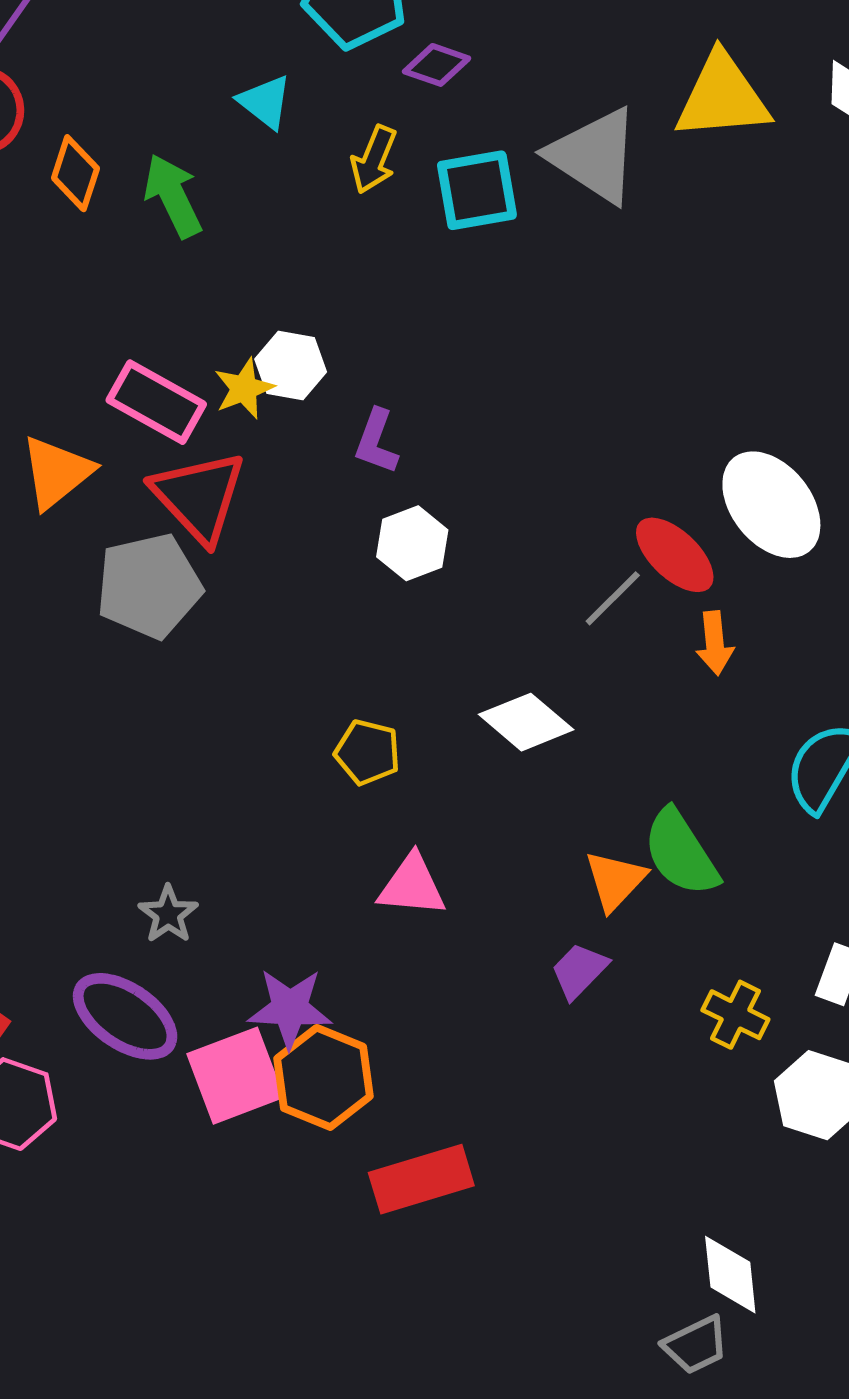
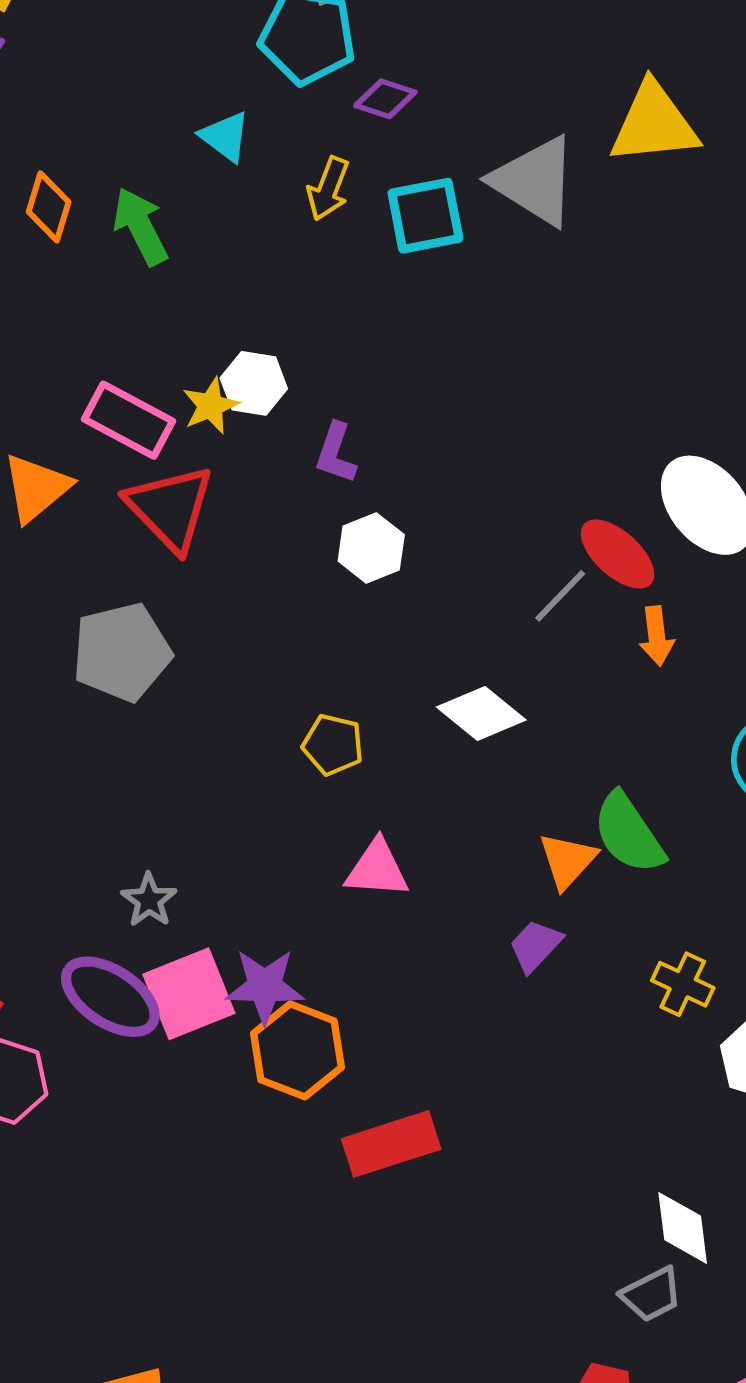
gray pentagon: (149, 586) -> (122, 652), moved
pink square: (235, 1076) -> (189, 994), moved

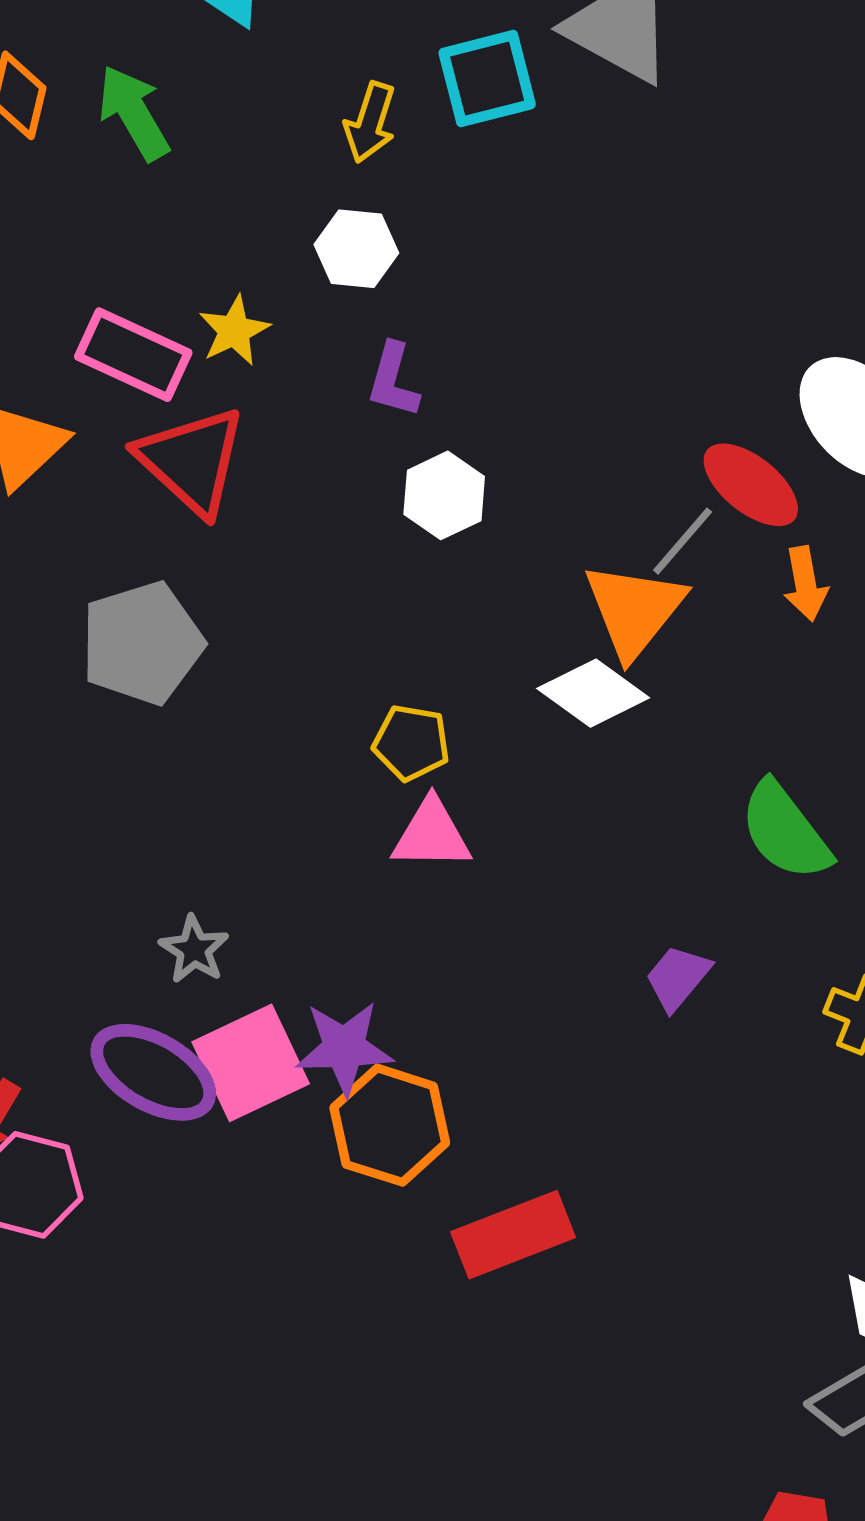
yellow arrow: (328, 189) -> (370, 122), moved
white hexagon: (254, 383) -> (356, 249), moved
orange triangle: (568, 860) -> (634, 610), moved, size x1.4
pink triangle: (377, 869) -> (432, 835), moved

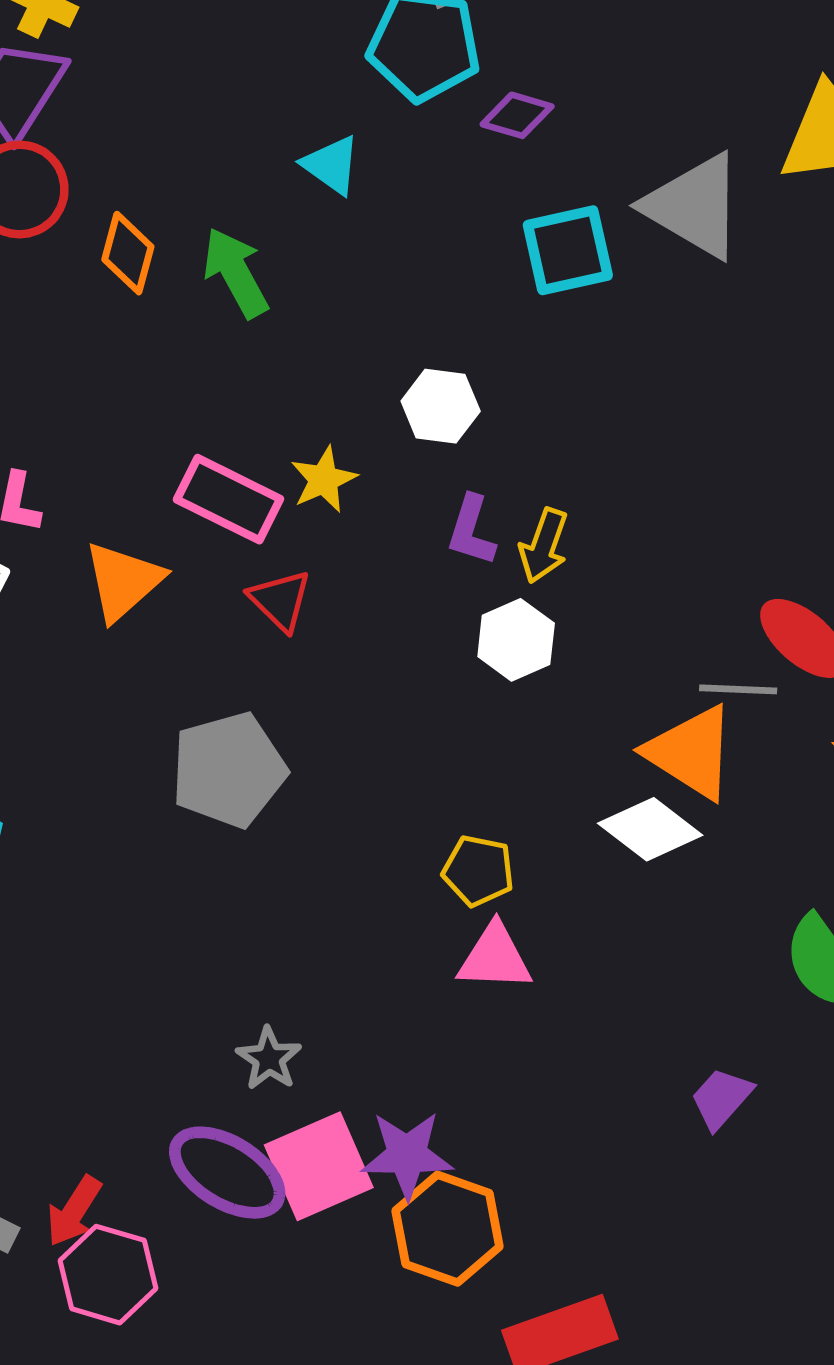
yellow arrow: (370, 122) -> (544, 546), moved
red triangle: (192, 461) -> (280, 600), size x0.6
gray line: (683, 541) -> (738, 689), turned 50
orange triangle: (634, 610) -> (691, 752), turned -38

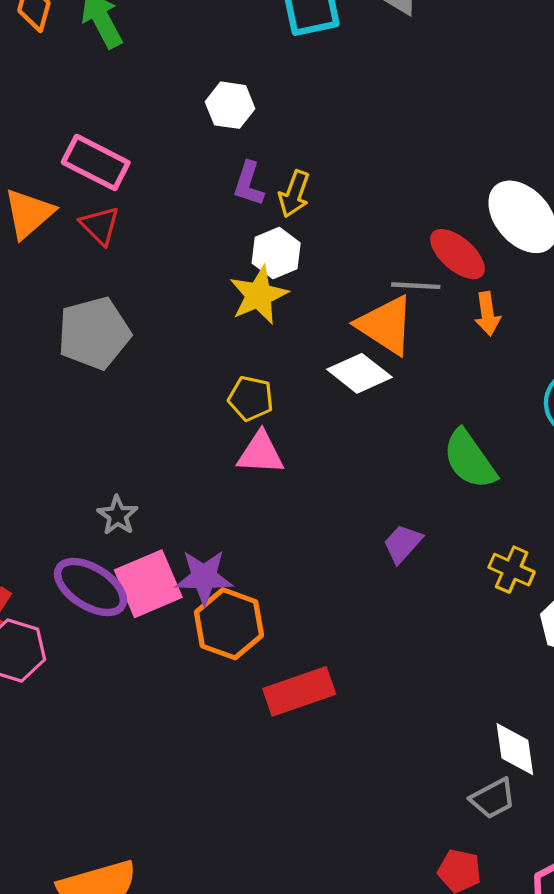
yellow star: (324, 479) -> (259, 295), moved, size x1.4
red triangle: (280, 600) -> (100, 226), moved

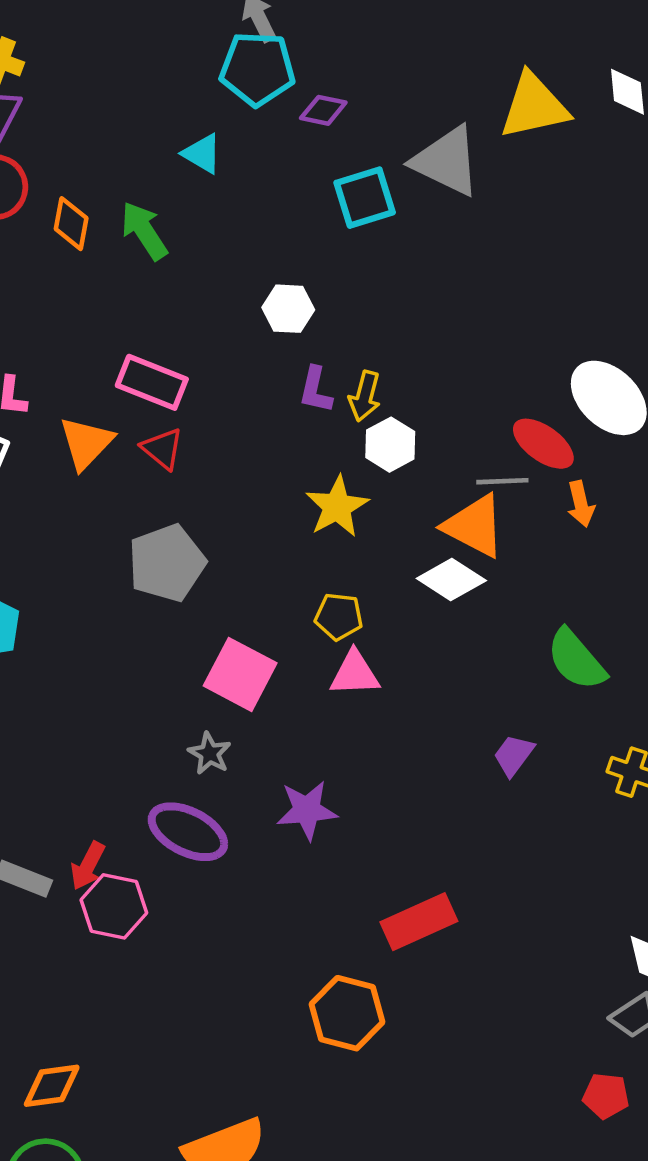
white hexagon: (276, 253) -> (390, 445), moved
pink square: (148, 584) -> (240, 674), moved, turned -34
orange hexagon: (229, 624) -> (347, 1013), moved

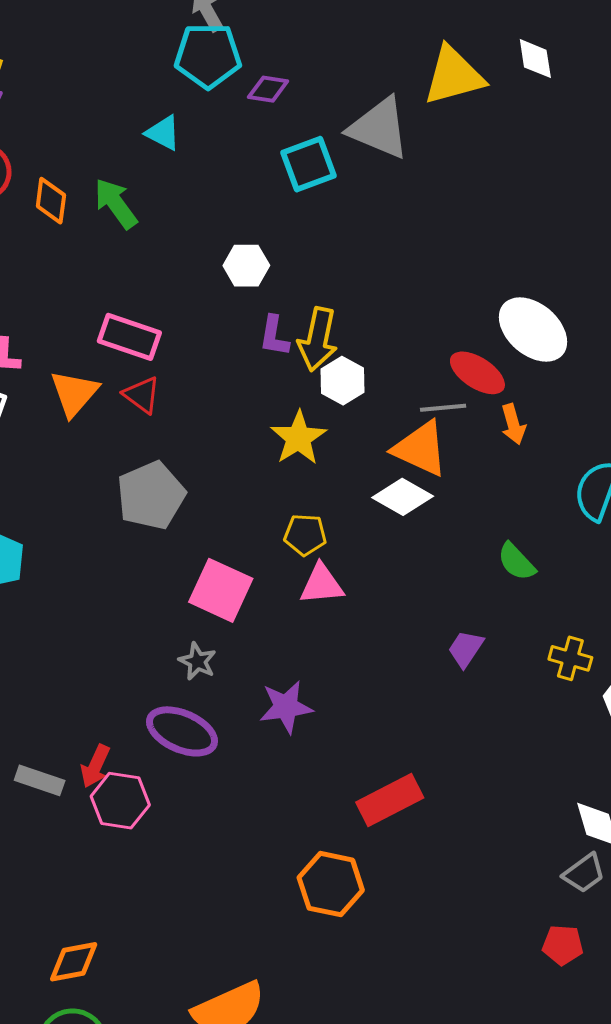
yellow arrow: (365, 396) -> (318, 339), size x1.4
green semicircle: (576, 660) -> (516, 562), size x0.7

